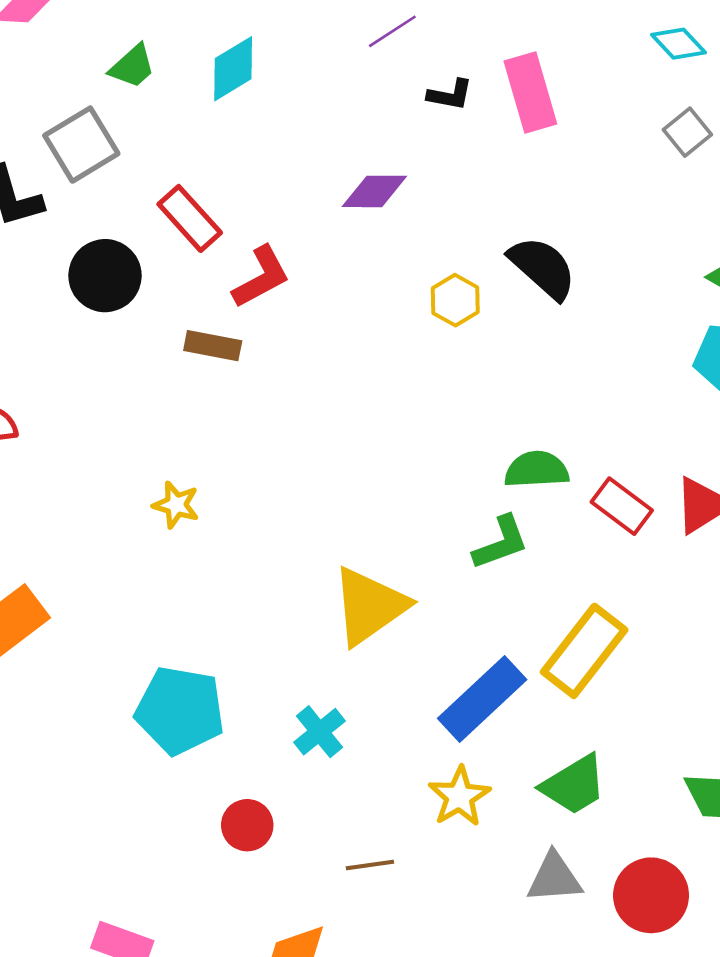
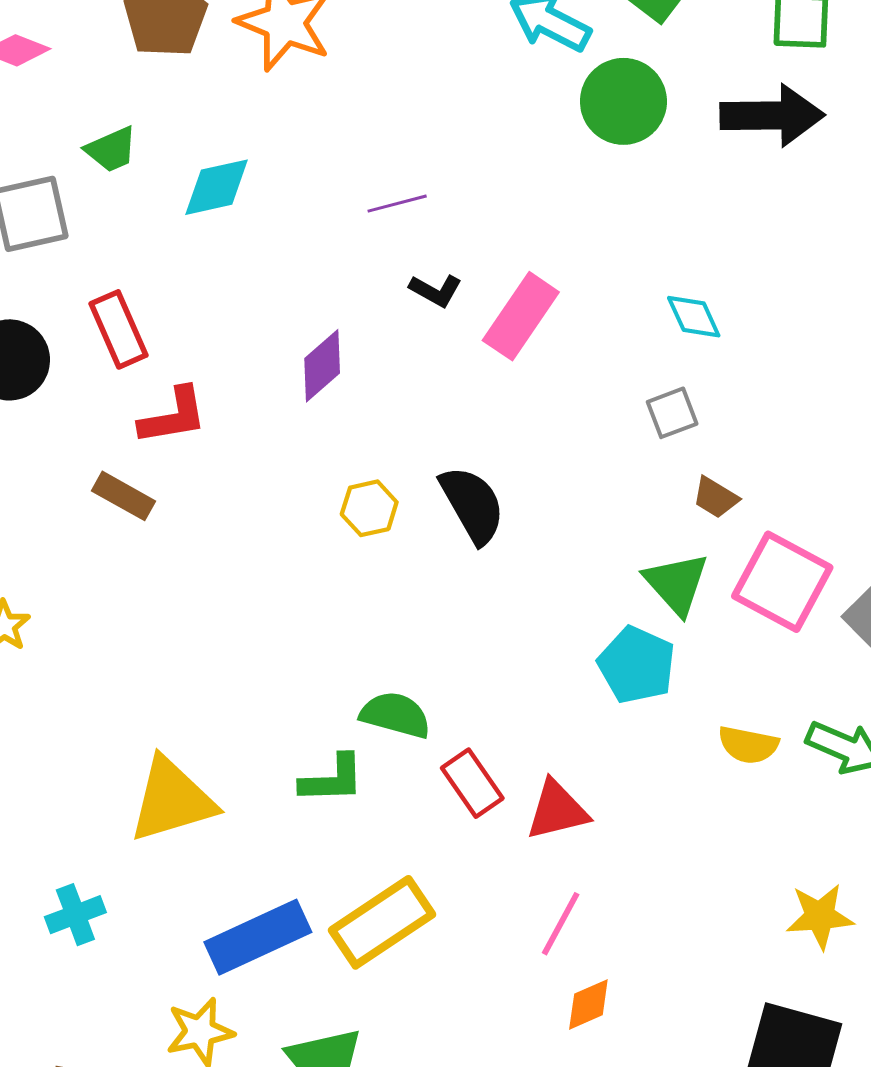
pink rectangle: (530, 92) -> (521, 316), turned 32
purple diamond: (374, 191) -> (322, 366), turned -60
brown rectangle: (213, 346) -> (123, 496), moved

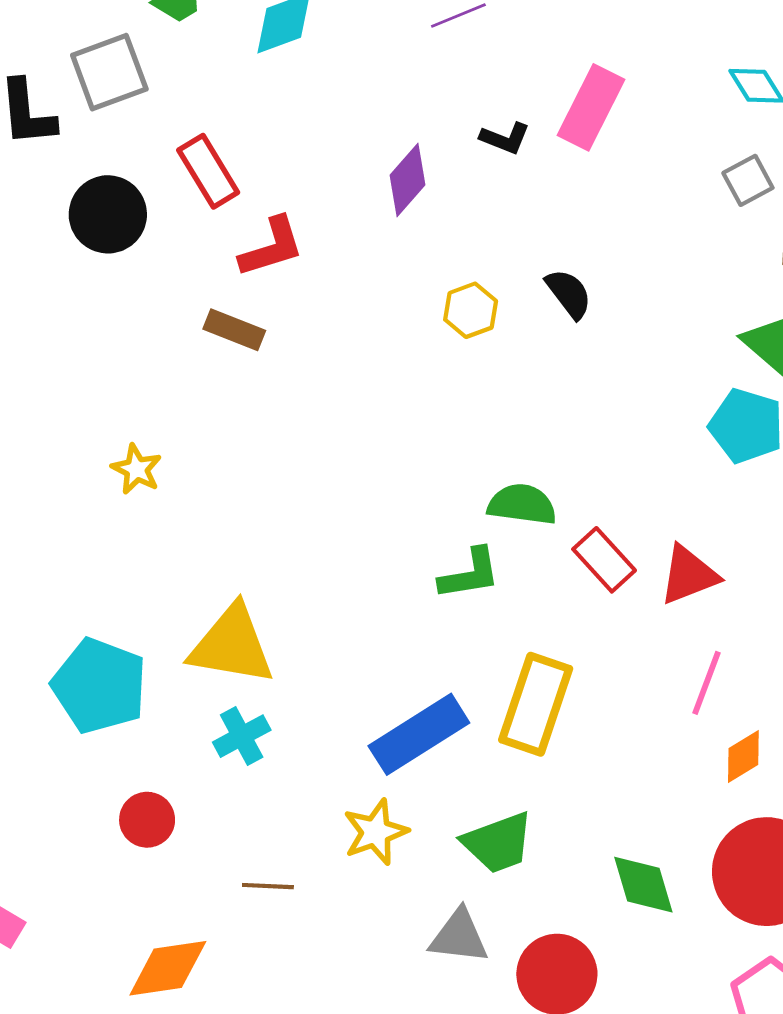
black L-shape: (436, 290) -> (505, 138), moved
black semicircle: (472, 505) -> (569, 294), size x0.7
yellow triangle: (172, 800) -> (232, 645), moved, turned 34
yellow rectangle: (382, 922) -> (536, 704), turned -30

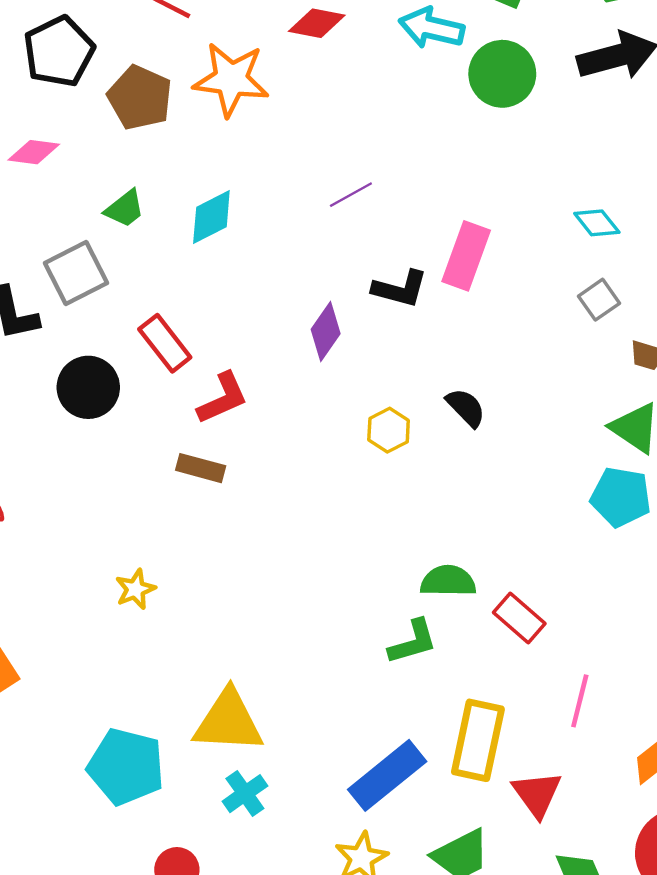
black L-shape: (505, 138) -> (400, 289), size x1.4
yellow star: (137, 469) -> (135, 589), turned 30
red triangle: (689, 575) -> (537, 794), moved, turned -38
pink line: (706, 683) -> (580, 701), moved

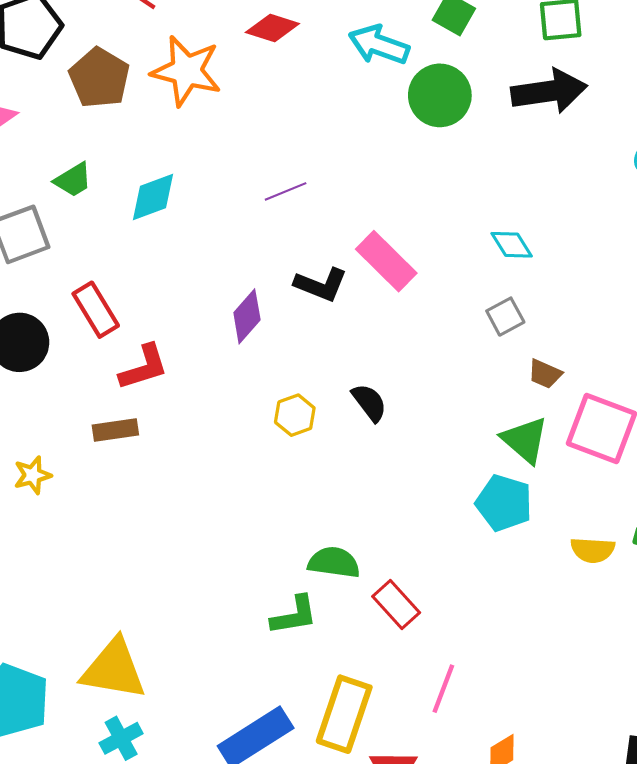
pink rectangle: (466, 256) -> (386, 261), turned -72
brown rectangle: (201, 468) -> (115, 430), turned -30
yellow star: (135, 589) -> (33, 475), moved

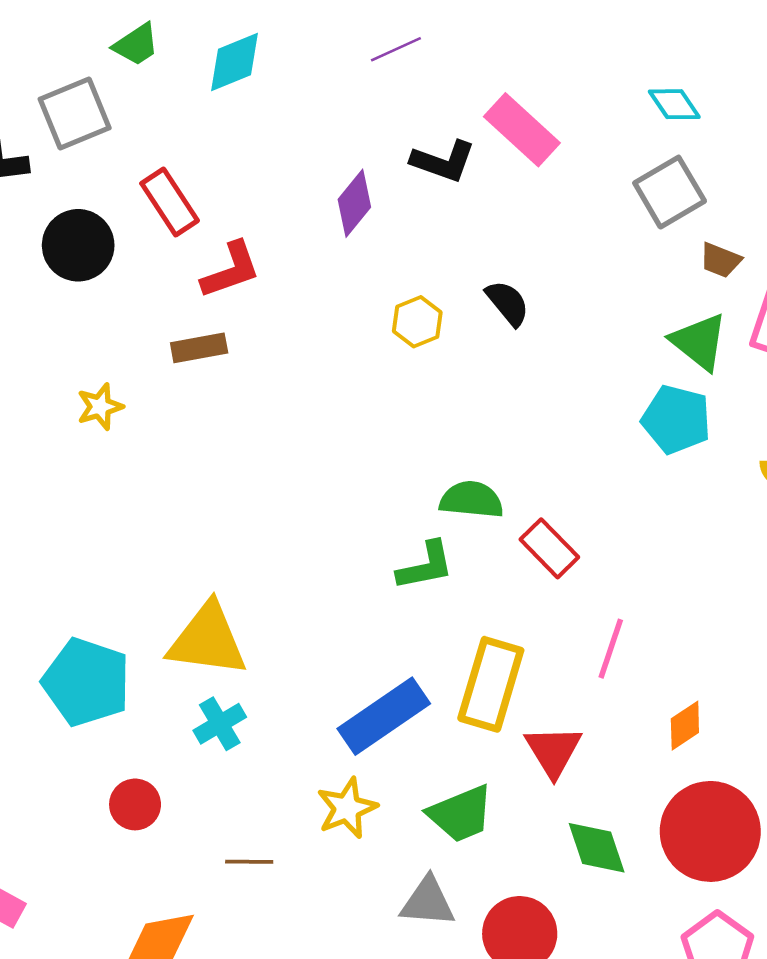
gray square: (505, 317) -> (670, 192), size x1.5

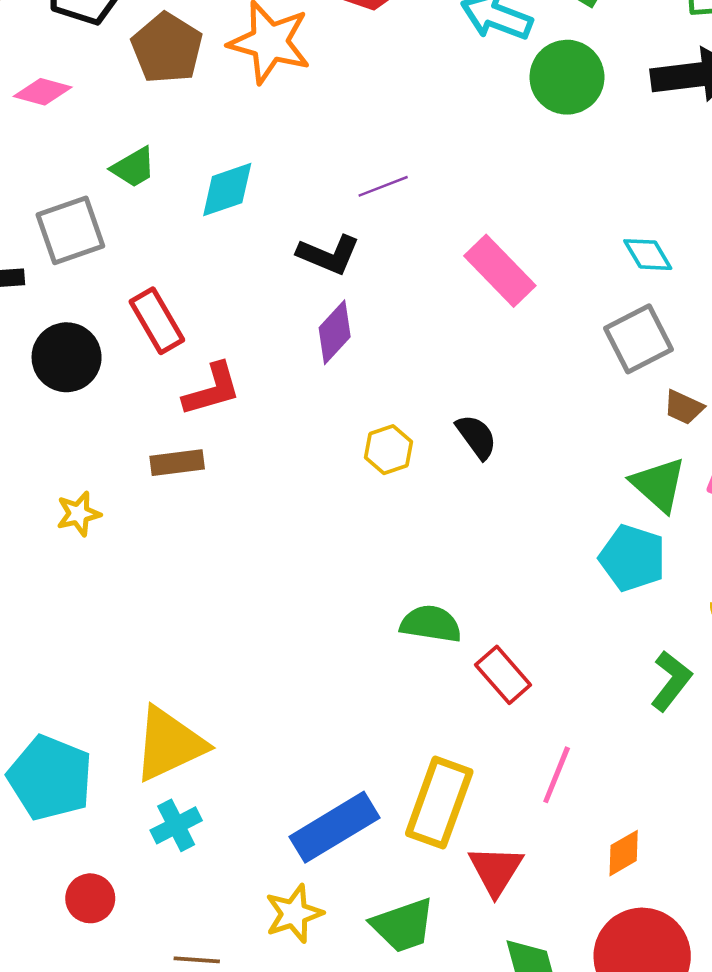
black L-shape: (443, 161) -> (329, 255), moved
green L-shape: (425, 566) -> (671, 681), moved, turned -44
yellow triangle: (208, 640) -> (169, 744), turned -36

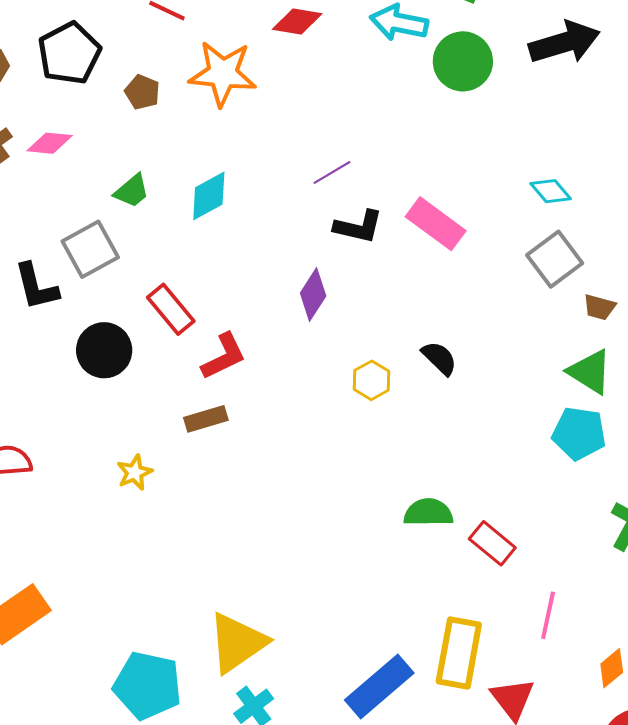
brown pentagon: (167, 48) -> (142, 92), size x0.6
black L-shape: (329, 255) -> (358, 227), moved

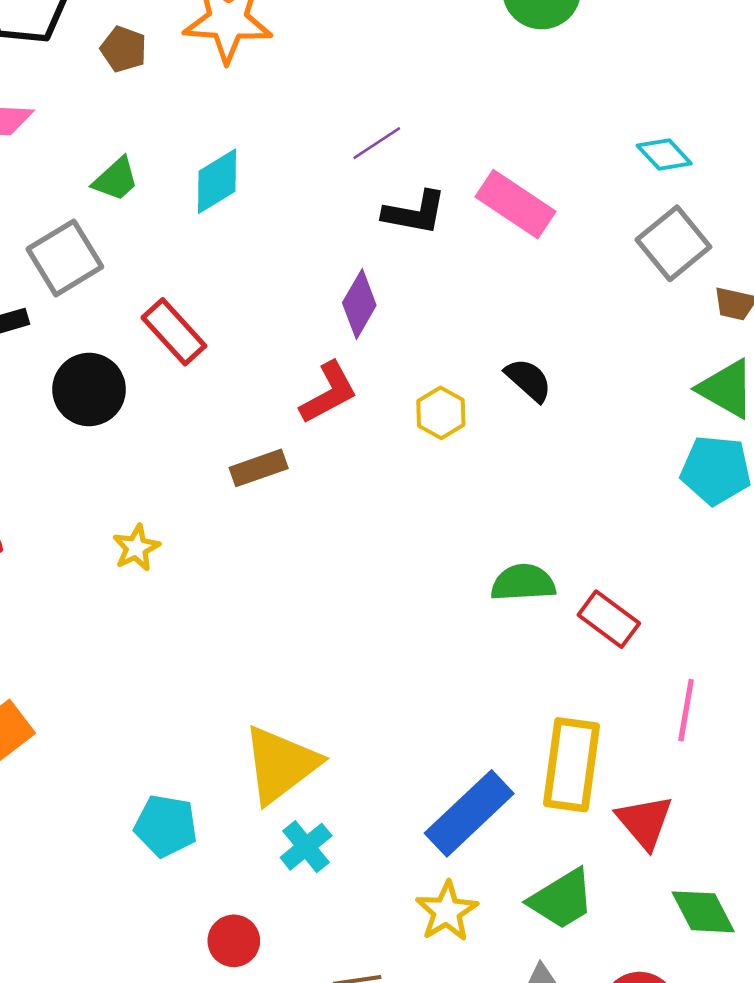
red L-shape: (224, 356) -> (329, 393), moved
brown rectangle: (206, 419) -> (259, 468), moved
cyan pentagon: (148, 685) -> (166, 826), size x0.7

